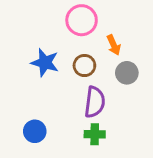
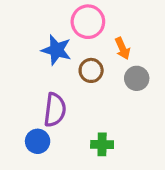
blue star: (45, 63) -> (56, 50), moved
purple semicircle: (95, 102) -> (55, 110), moved

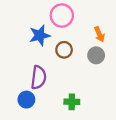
orange arrow: (123, 48) -> (99, 34), moved
blue star: (56, 50) -> (40, 35), turned -30

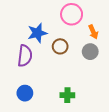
pink circle: (62, 15) -> (72, 14), moved
purple semicircle: (39, 77) -> (25, 56), moved

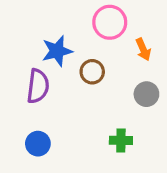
gray circle: (90, 52) -> (146, 94), moved
green cross: (67, 95) -> (121, 140), moved

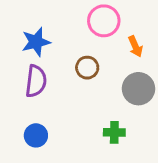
blue star: (57, 51) -> (36, 42), moved
gray circle: (146, 94) -> (138, 89), size x1.4

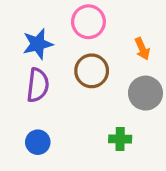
pink circle: (104, 21) -> (88, 22), moved
brown circle: (87, 68) -> (92, 71), size x1.4

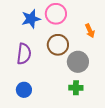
blue star: (38, 44) -> (31, 19), moved
gray circle: (145, 93) -> (78, 62), moved

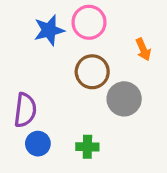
purple semicircle: (24, 54) -> (25, 110), moved
green cross: (76, 88) -> (87, 147), moved

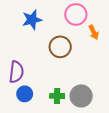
pink circle: (89, 22) -> (76, 14), moved
gray circle: (124, 99) -> (81, 96), moved

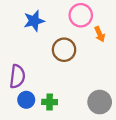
green cross: (57, 96) -> (50, 102), moved
gray circle: (81, 96) -> (100, 102), moved

